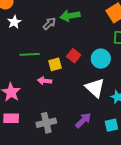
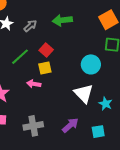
gray arrow: (49, 24) -> (30, 26), moved
green line: (30, 54) -> (20, 57), turned -42
red square: (74, 56) -> (46, 50), moved

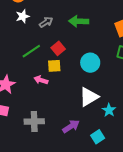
cyan circle: (91, 64) -> (90, 63), moved
white triangle: (84, 93) -> (89, 97), turned 35
cyan square: (98, 132) -> (98, 137), turned -32

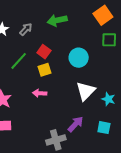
pink arrow: (41, 80) -> (40, 93), moved
gray cross: (34, 121) -> (56, 140), moved
cyan square: (98, 137) -> (104, 128), turned -32

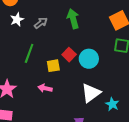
green arrow: (57, 20) -> (73, 19), turned 78
red square: (44, 52) -> (69, 55), moved
green line: (19, 61) -> (29, 53), turned -30

